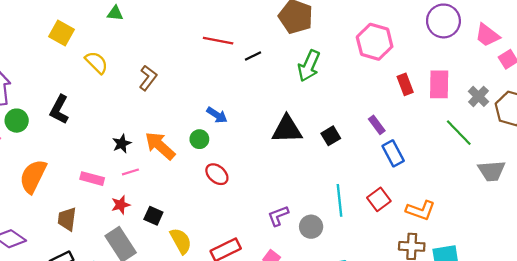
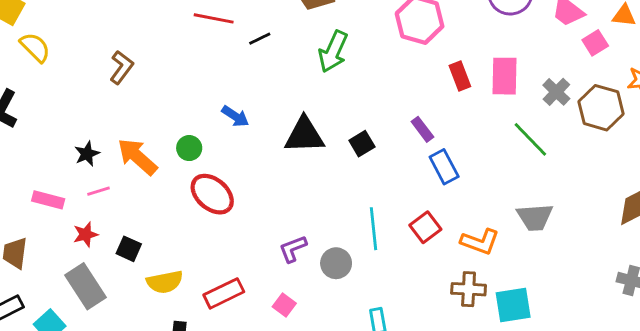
yellow semicircle: (97, 63) -> (35, 47), moved
blue arrow: (217, 115) -> (235, 116), moved
gray trapezoid: (492, 171) -> (535, 217), moved
red ellipse: (217, 174) -> (212, 194), size x1.4
yellow semicircle: (181, 241) -> (165, 282), turned 108

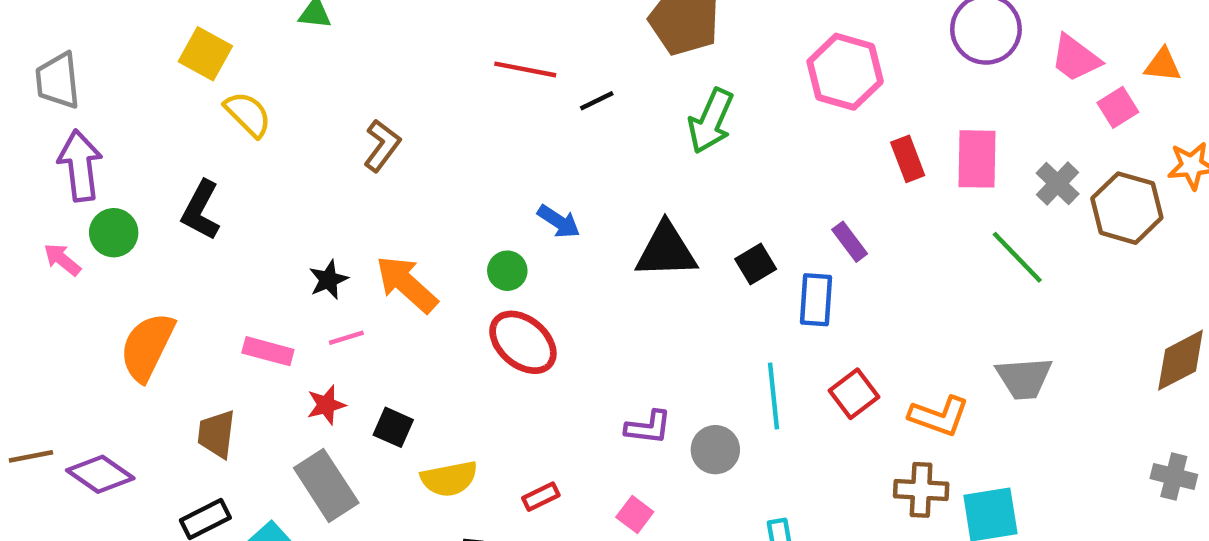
green circle: (189, 148) -> (507, 271), moved
blue rectangle: (444, 167) -> (816, 300), moved, turned 32
purple L-shape: (293, 249) -> (648, 427), turned -152
red rectangle: (224, 293) -> (541, 497), size x0.6

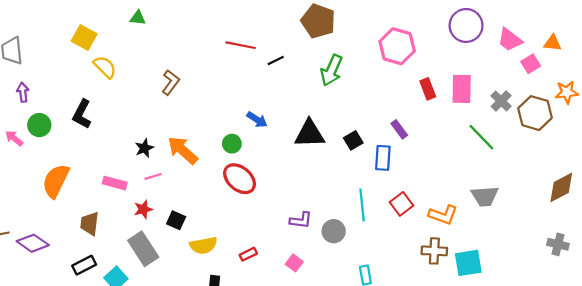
purple arrow: (80, 166) -> (23, 92), size x0.6

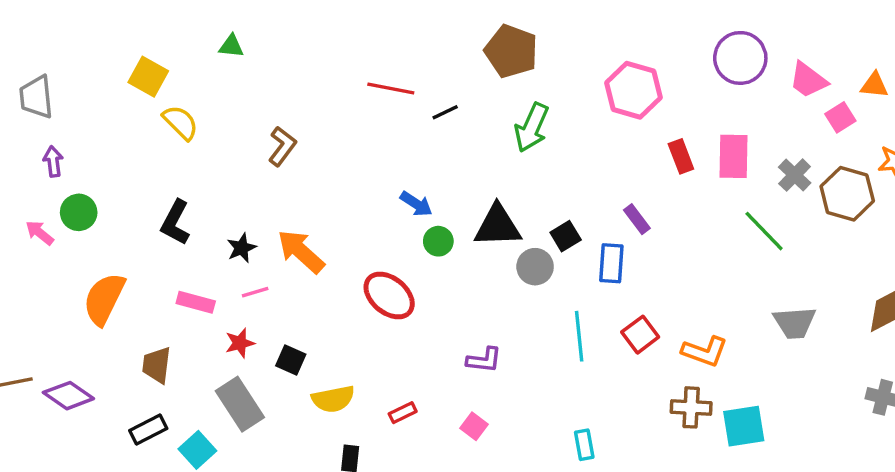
black L-shape: (82, 114) -> (175, 223), moved
green circle: (232, 144) -> (438, 241), moved
gray trapezoid: (485, 196) -> (795, 323), moved
gray circle: (334, 231) -> (535, 267), moved

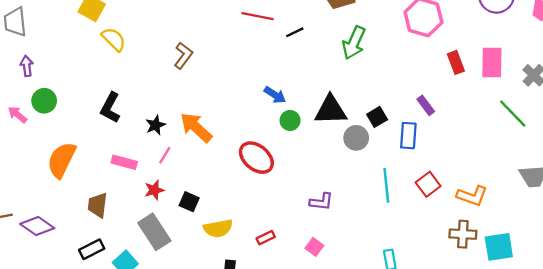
pink line: (255, 292) -> (165, 155), turned -42

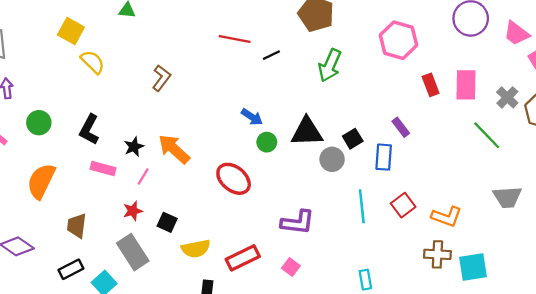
green circle: (44, 101) -> (39, 123), moved
pink rectangle: (124, 162) -> (103, 168), moved
purple L-shape: (321, 202) -> (298, 222), size x1.4
red rectangle: (266, 238) -> (243, 258), size x1.8

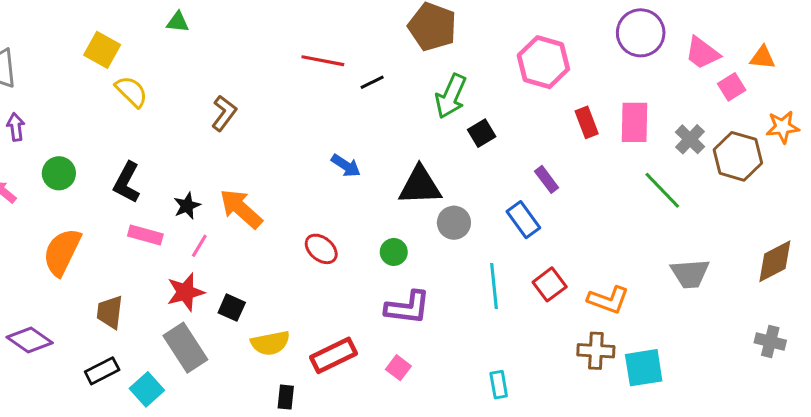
black square: (353, 139) -> (482, 133), moved
green circle: (267, 142) -> (394, 252), moved
blue rectangle: (384, 157) -> (523, 220), turned -40
red ellipse: (234, 179) -> (321, 249), size x0.7
red star: (133, 211) -> (185, 292), size x1.4

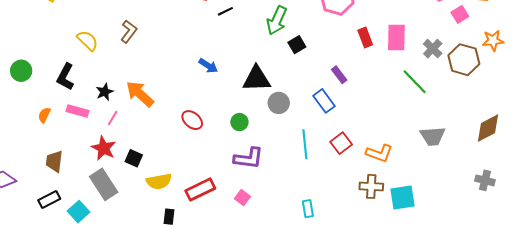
yellow semicircle: (131, 92) -> (88, 41), moved
orange semicircle: (62, 252) -> (44, 115), moved, size x0.5
red star: (185, 292) -> (104, 148), turned -30

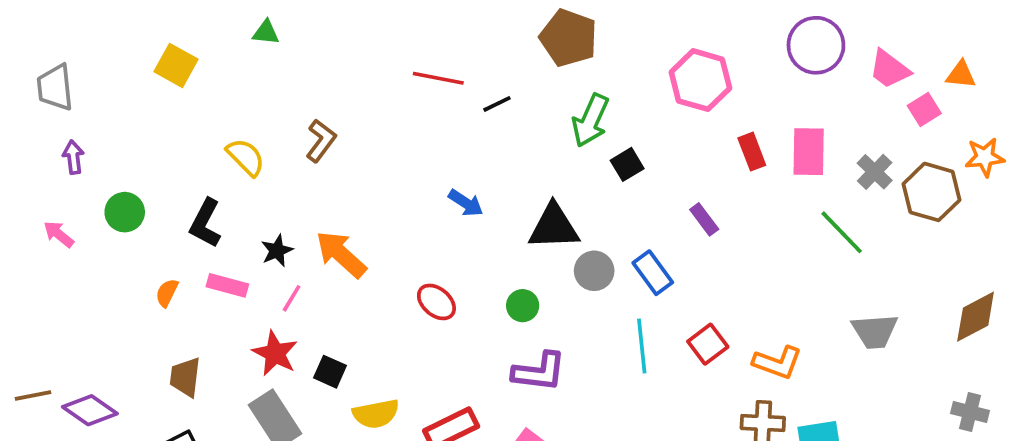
blue rectangle: (324, 101) -> (653, 273), moved

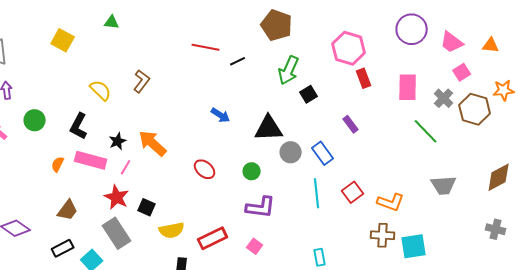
pink square: (924, 109) -> (462, 72), moved
red rectangle: (752, 152) -> (364, 78), moved
pink rectangle: (227, 285) -> (91, 160), size x1.4
brown trapezoid: (185, 377) -> (68, 210), turned -150

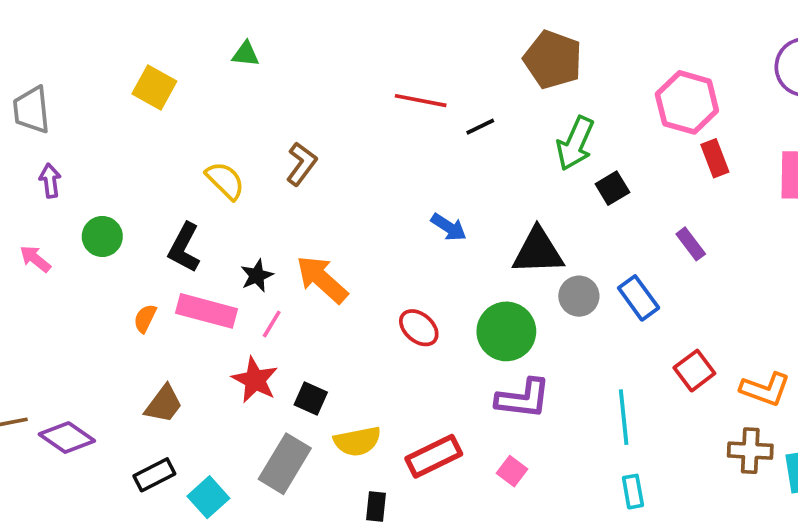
green circle: (252, 171) -> (506, 331), size x1.8
cyan line: (317, 193) -> (624, 417), moved
gray rectangle: (117, 233) -> (285, 464), moved, turned 64

